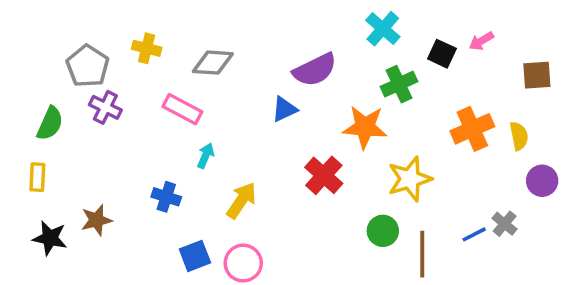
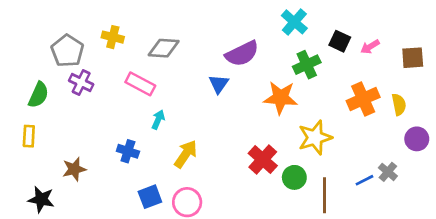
pink arrow: (481, 41) -> (370, 47), moved
blue triangle: (284, 109) -> (219, 84), turned -30
red cross: (324, 175) -> (263, 160), moved
black star: (50, 238) -> (41, 199), moved

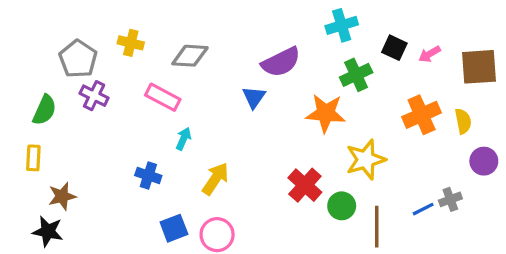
cyan cross: (294, 22) -> (342, 25), turned 32
brown square: (413, 58) -> (479, 67), size x1.4
brown star: (74, 169) -> (62, 196), moved
gray cross: (388, 172) -> (450, 199), turned 30

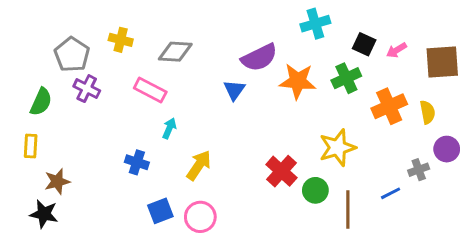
green cross: (356, 75) -> (346, 78), moved
orange star: (326, 113) -> (298, 81), moved
gray cross: (450, 199) -> (419, 170), moved

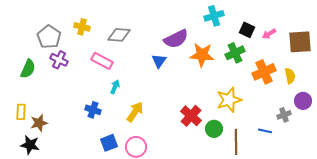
yellow rectangle: (31, 146) -> (21, 112), moved
blue line: (391, 193) -> (265, 131), turned 40

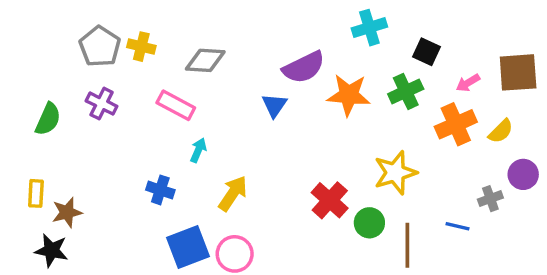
pink arrow: (269, 34) -> (468, 83), moved
gray pentagon: (49, 37) -> (100, 47), moved
yellow semicircle: (290, 76) -> (501, 131), turned 56
blue square: (109, 143) -> (188, 247), size x1.4

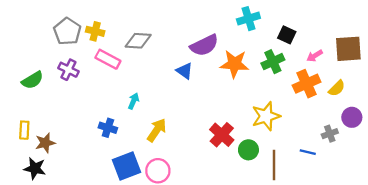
pink rectangle: (176, 105) -> (108, 59), moved
blue triangle: (274, 105) -> (185, 71), turned -30
green semicircle: (48, 119) -> (32, 80), turned 35

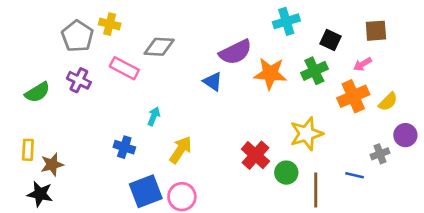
yellow cross: (95, 31) -> (110, 24), moved
brown square: (348, 49) -> (376, 31), moved, size x0.7

